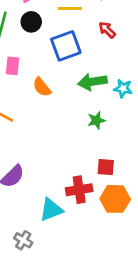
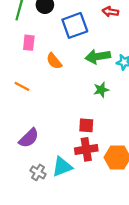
red arrow: (107, 30) -> (110, 12), turned -35
red square: (106, 167) -> (86, 125), moved
gray cross: (23, 240) -> (38, 172), moved

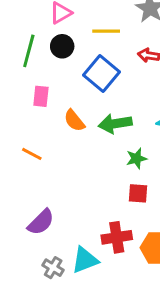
blue square: (75, 25) -> (102, 74), turned -30
green arrow: (98, 56) -> (115, 124), moved
red square: (86, 125) -> (138, 193), moved

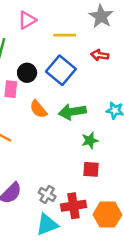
black circle: (62, 46) -> (27, 73), moved
gray cross: (53, 268) -> (47, 194), moved

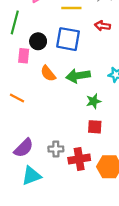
blue square: (61, 70) -> (68, 39), turned -30
gray cross: (47, 194) -> (56, 149), turned -32
cyan triangle: (47, 225) -> (31, 176), moved

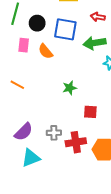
black circle: (38, 41) -> (37, 23), moved
orange semicircle: (48, 74) -> (45, 51), moved
green arrow: (78, 76) -> (95, 43), moved
green star: (94, 101) -> (70, 88), moved

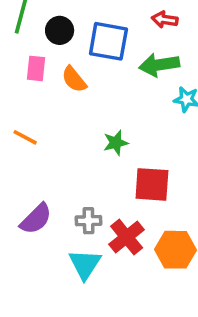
red square: (90, 112) -> (152, 184), size x1.5
red cross: (76, 142) -> (127, 237), turned -30
cyan triangle: (31, 158) -> (85, 264), moved, turned -36

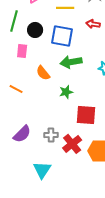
green arrow: (159, 65) -> (71, 62), moved
orange semicircle: (74, 79) -> (43, 73), moved
cyan triangle: (85, 264) -> (42, 170), moved

